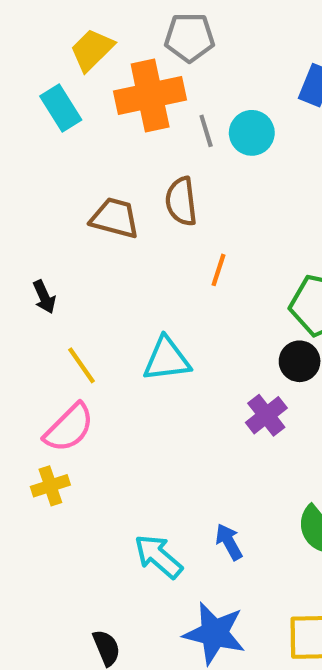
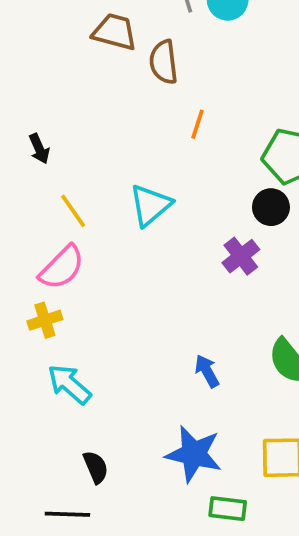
brown trapezoid: (115, 218) -> (115, 32), moved
cyan triangle: (167, 359) -> (150, 205), turned -33
cyan arrow: (158, 556) -> (69, 384), moved

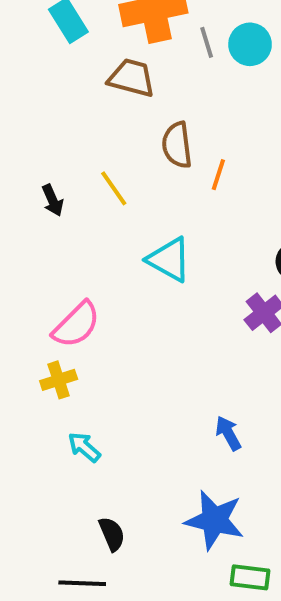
brown semicircle: (164, 62) -> (177, 145), moved
cyan triangle: (150, 205) -> (169, 260), turned -51
yellow line: (73, 211) -> (114, 188), moved
cyan arrow: (69, 384) -> (84, 447), size x0.7

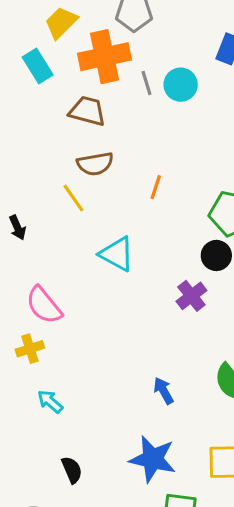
brown semicircle: (177, 145) -> (95, 164), moved, turned -93
black arrow: (53, 200) -> (17, 228), moved
pink semicircle: (76, 325) -> (44, 305), turned 96

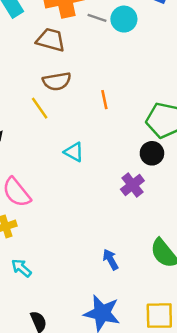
gray line: (146, 83) -> (97, 18), turned -54
orange line: (156, 187) -> (104, 100), turned -30
cyan triangle: (117, 254) -> (74, 152), size x0.7

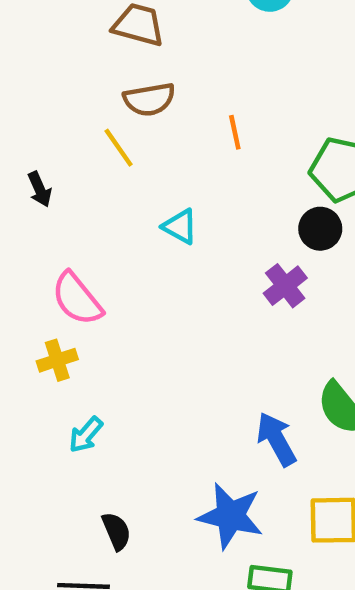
blue arrow: (110, 259) -> (276, 439), moved, size x1.4
cyan arrow: (21, 268) -> (86, 435), turned -90

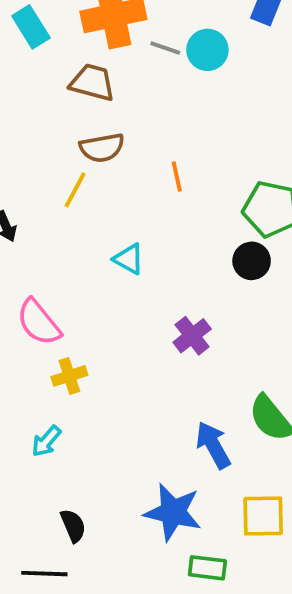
yellow line: (119, 148) -> (75, 190), turned 63
purple cross: (285, 286) -> (192, 336), moved
yellow cross: (57, 360) -> (69, 376), moved

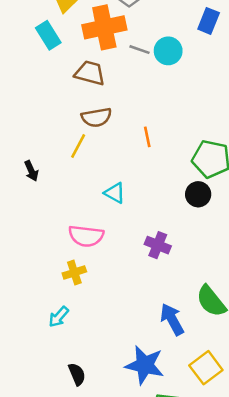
pink semicircle: (39, 322) -> (86, 236), moved, turned -44
purple cross: (192, 336) -> (158, 245), turned -30
yellow square: (263, 516) -> (206, 368), turned -36

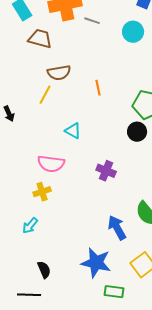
cyan circle: (168, 51) -> (133, 32), moved
brown trapezoid: (90, 73) -> (40, 39), moved

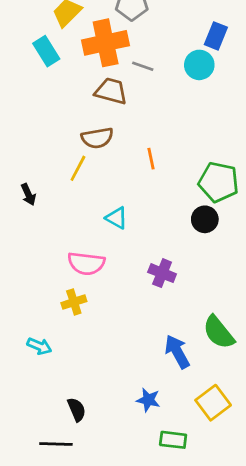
cyan circle: (133, 32) -> (199, 65), moved
brown trapezoid: (40, 39) -> (111, 91), moved
cyan arrow: (30, 226) -> (39, 346), moved, turned -108
blue star: (96, 263) -> (148, 400), size x0.6

